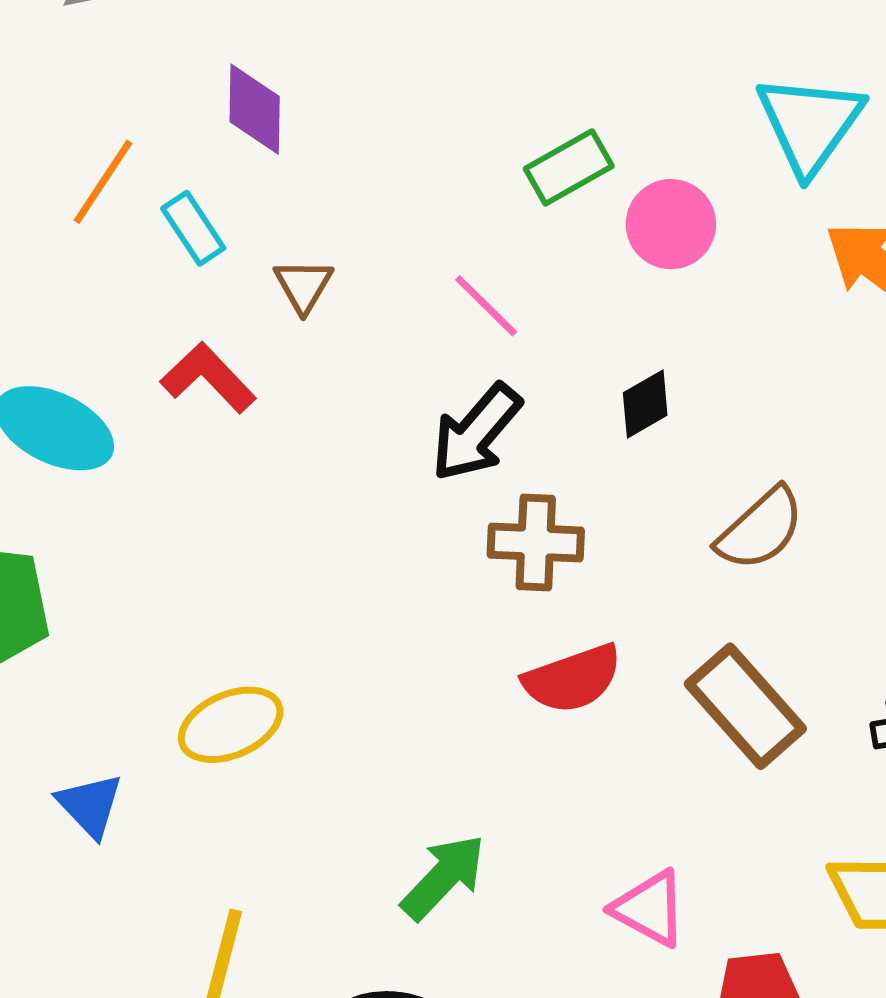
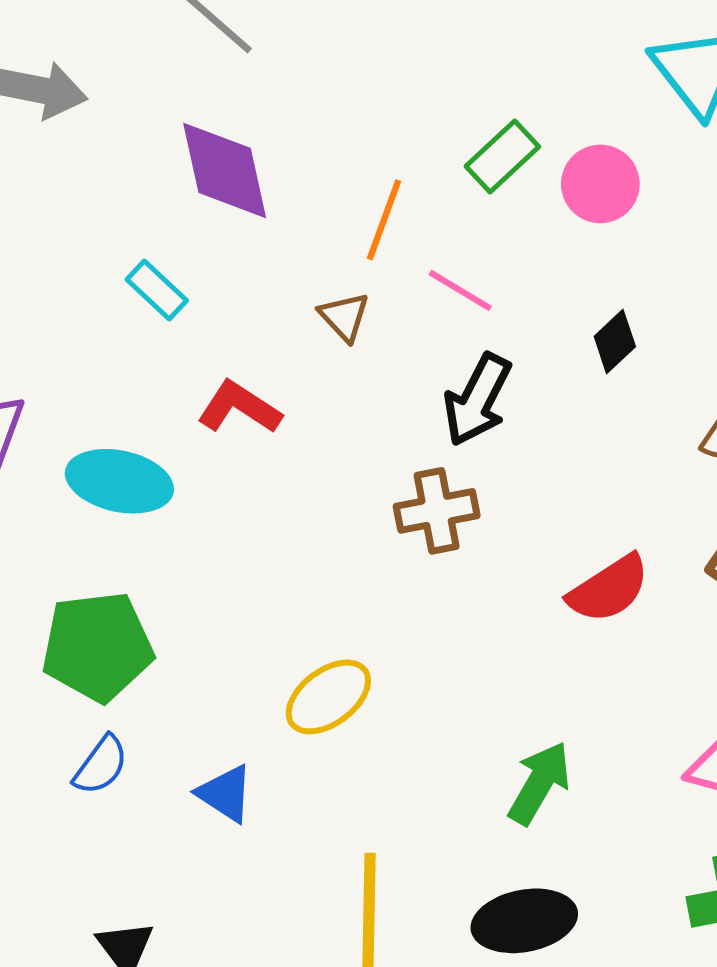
purple diamond: (255, 109) -> (225, 170), size x1.4
orange line: (103, 182) -> (384, 220), moved
cyan rectangle: (193, 228) -> (157, 290), moved
brown triangle: (303, 286) -> (344, 317), moved
brown cross: (536, 543) -> (437, 511), moved

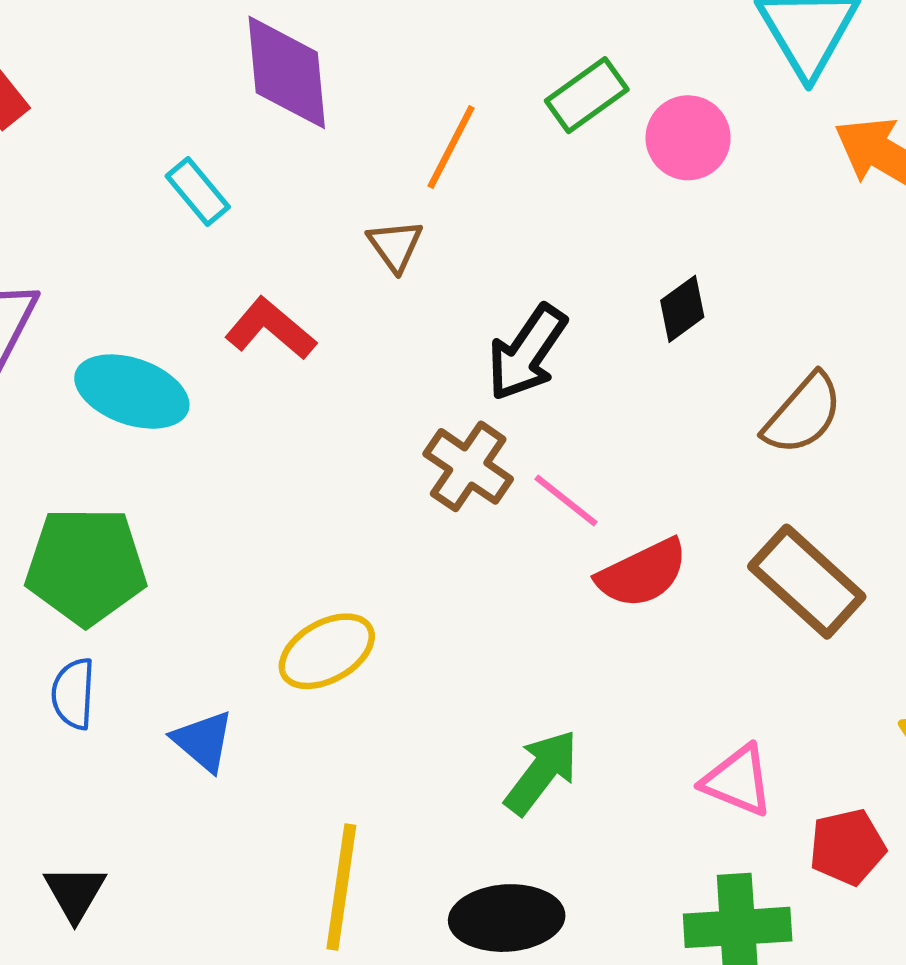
pink line: (460, 290) -> (566, 501), moved
brown cross: (437, 511) -> (468, 466), turned 38
blue semicircle: (101, 765) -> (73, 694), turned 140

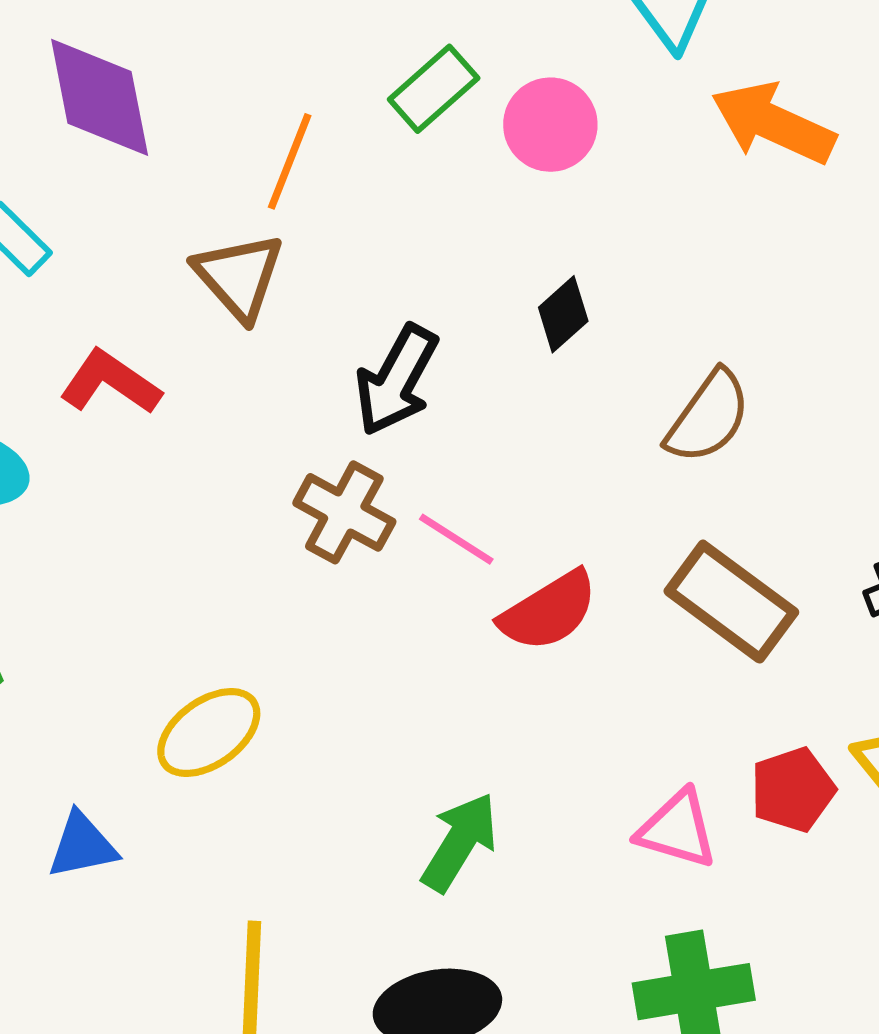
brown triangle: (395, 245) -> (239, 276), size x1.5
blue triangle: (203, 741) -> (82, 845), turned -46
red pentagon: (847, 847) -> (793, 790), moved

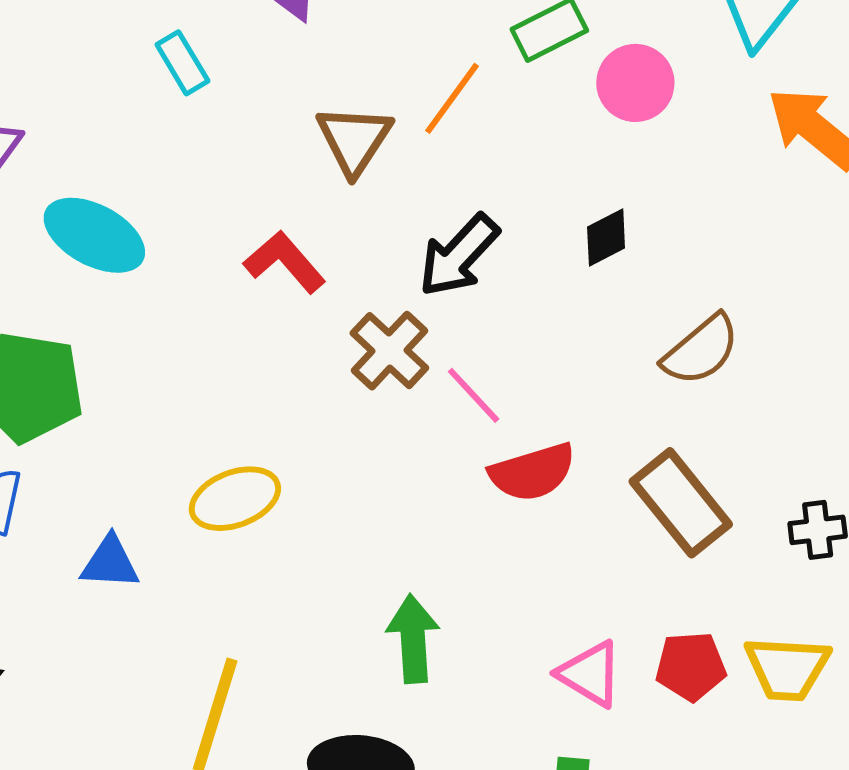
orange line: (290, 161) -> (452, 98), moved
red L-shape: (110, 382) -> (285, 262), moved
green arrow: (460, 842) -> (413, 639), turned -50

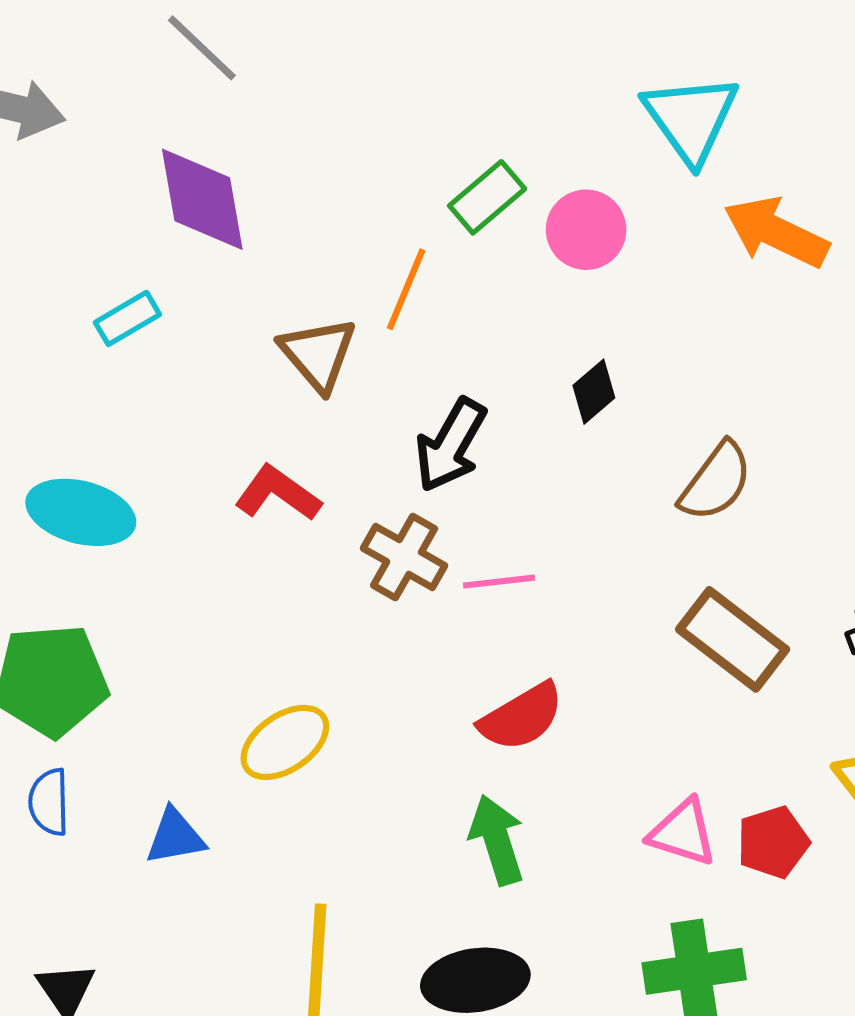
cyan rectangle: (182, 63) -> (127, 318), turned -76
pink line: (474, 395) -> (499, 582), turned -40
red semicircle: (532, 472) -> (522, 717), moved
red pentagon: (691, 666) -> (773, 842), moved

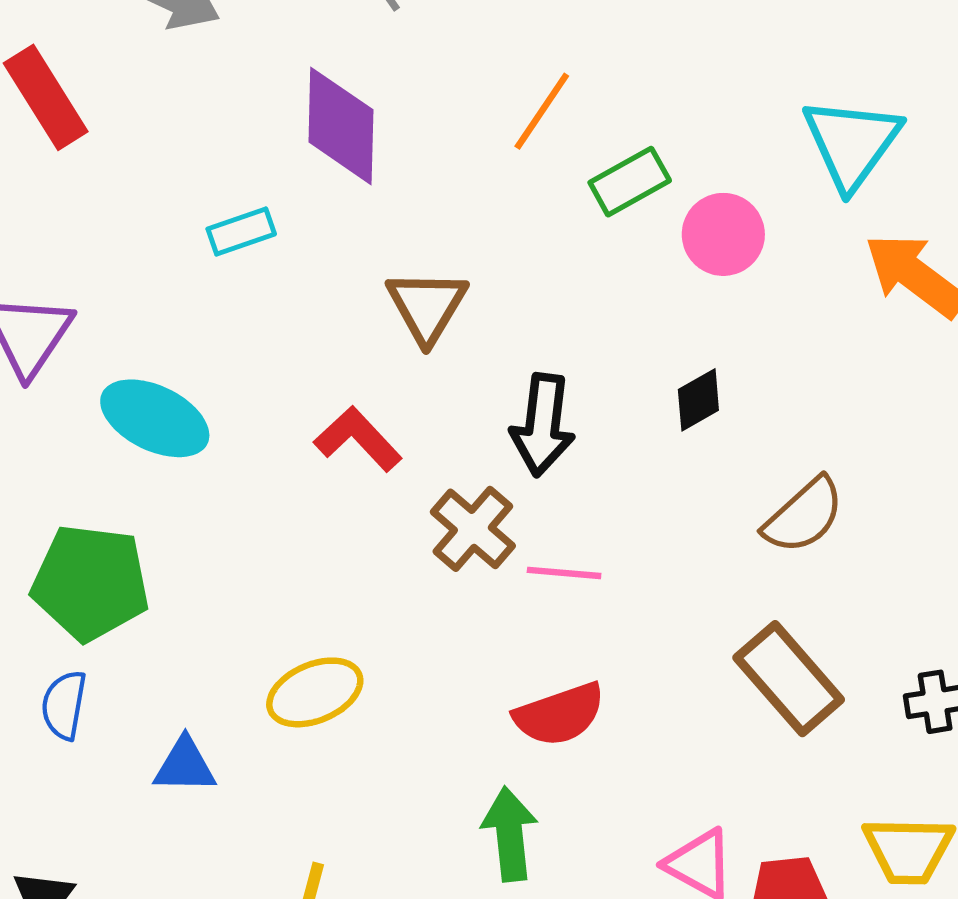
orange line: (406, 289) -> (542, 111), moved
black arrow: (451, 445) -> (543, 425), turned -34

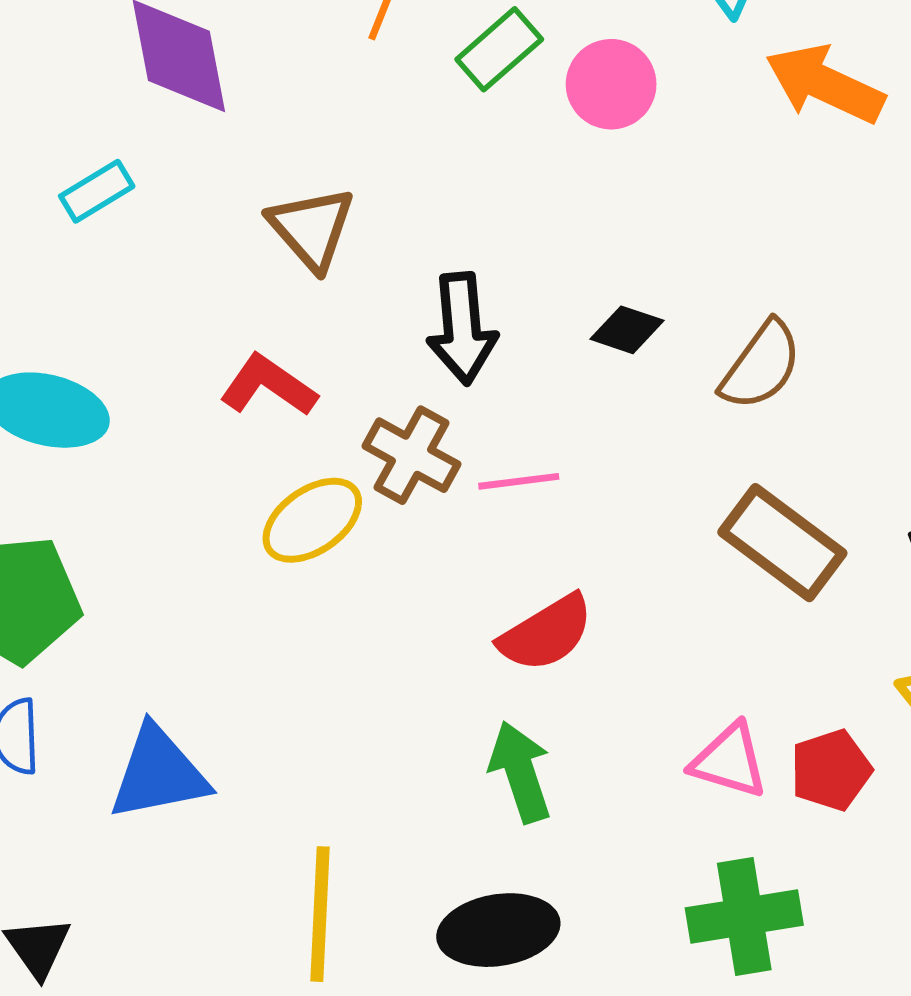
black diamond: (698, 400) -> (627, 330), moved, turned 60
yellow ellipse: (315, 692) -> (312, 520), moved
blue triangle: (185, 766) -> (159, 773), size x1.5

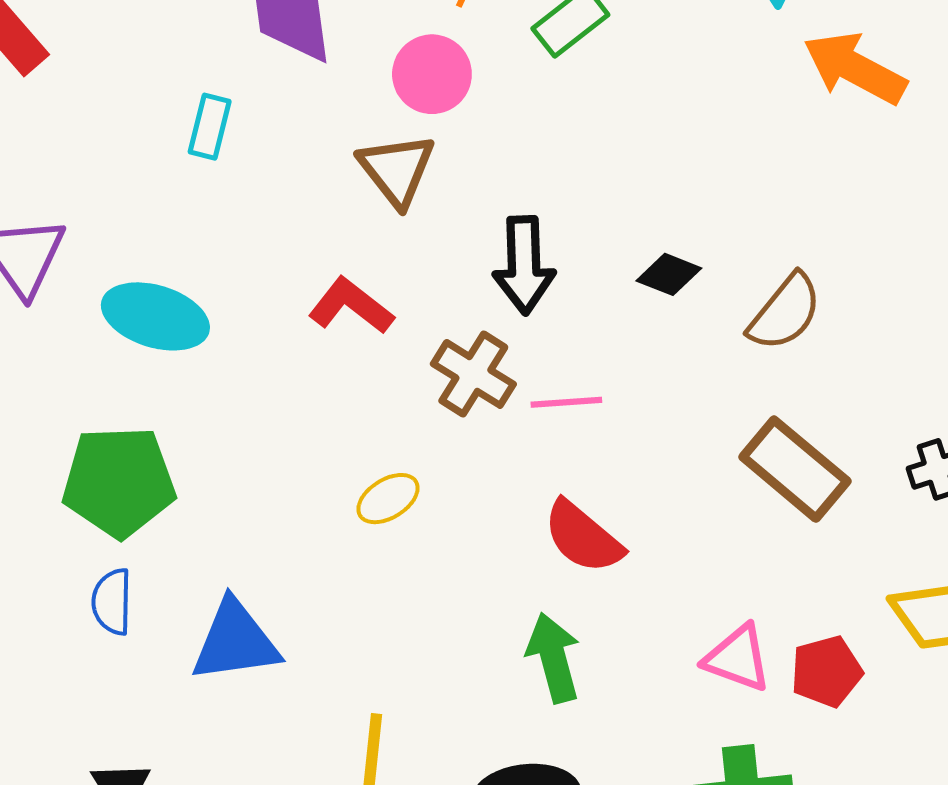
pink circle: (611, 84) -> (432, 74), moved
cyan rectangle: (97, 191) -> (210, 127), turned -48
yellow ellipse: (312, 520) -> (388, 499), moved, size x0.7
red semicircle: (546, 633) -> (583, 537), turned 68

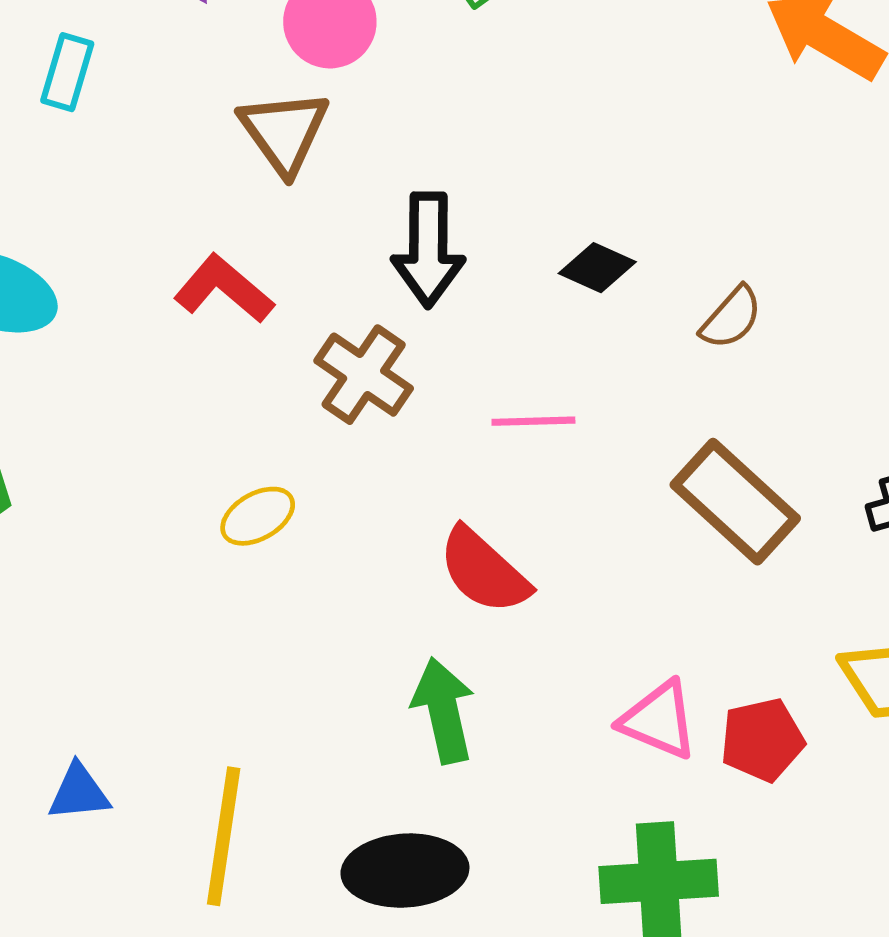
brown semicircle: (785, 312) -> (731, 318), size x0.7
pink line: (566, 402) -> (533, 421), moved
blue triangle: (235, 641) -> (79, 792), moved, size x0.6

